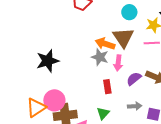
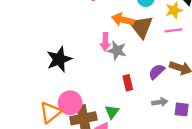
orange arrow: (105, 44) -> (123, 20), moved
pink arrow: (118, 63) -> (105, 42), moved
green triangle: (103, 113) -> (112, 112), moved

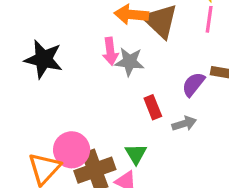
pink line: (173, 30) -> (209, 19), turned -66
black star: (59, 59) -> (44, 59), moved, turned -30
gray arrow: (160, 102) -> (184, 124), moved

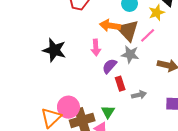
pink line: (209, 19) -> (148, 35), moved, turned 35
gray star: (130, 62) -> (130, 54), moved
purple semicircle: (193, 84) -> (110, 66), moved

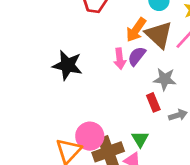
orange arrow: (110, 26) -> (136, 30), turned -60
gray star: (130, 54) -> (165, 79), moved
purple semicircle: (110, 66) -> (137, 56), moved

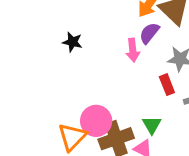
pink arrow: (120, 59) -> (133, 50), moved
black star: (67, 65) -> (72, 42), size x0.6

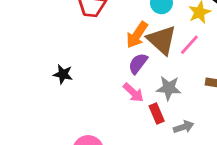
pink arrow: (133, 50) -> (133, 93), moved, turned -40

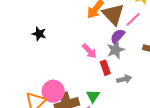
purple semicircle: (138, 63) -> (118, 36), moved
gray star: (169, 88) -> (116, 50), turned -30

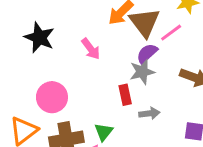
black star: (39, 34) -> (39, 37), size x1.5
pink arrow: (89, 51) -> (91, 49), moved
pink circle: (53, 91) -> (52, 97), moved

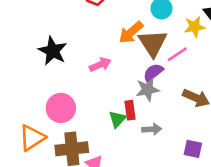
pink arrow: (91, 49) -> (100, 65), turned -80
green triangle: (104, 132) -> (117, 119), moved

